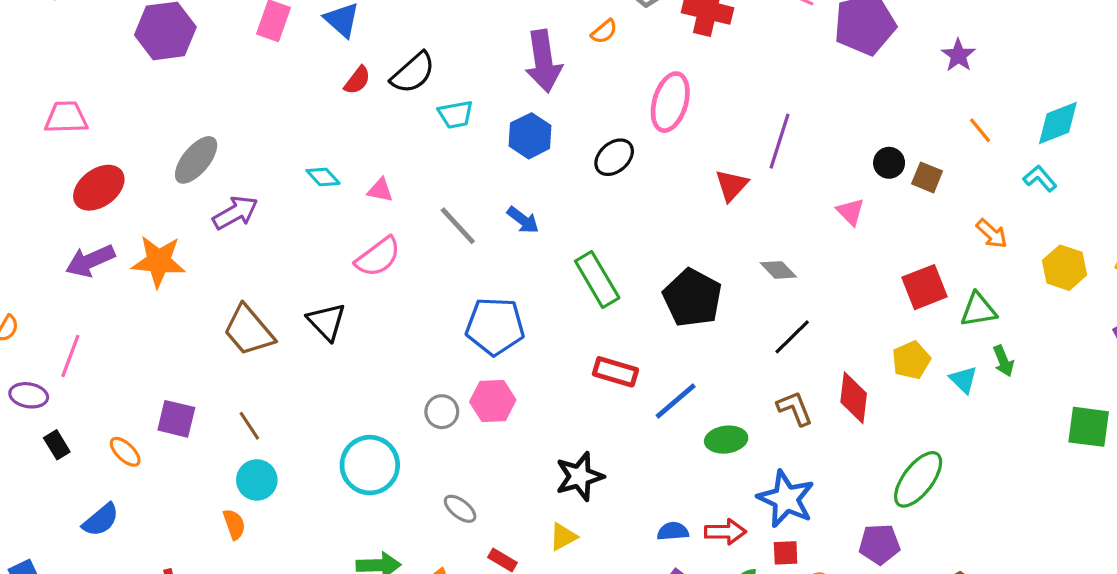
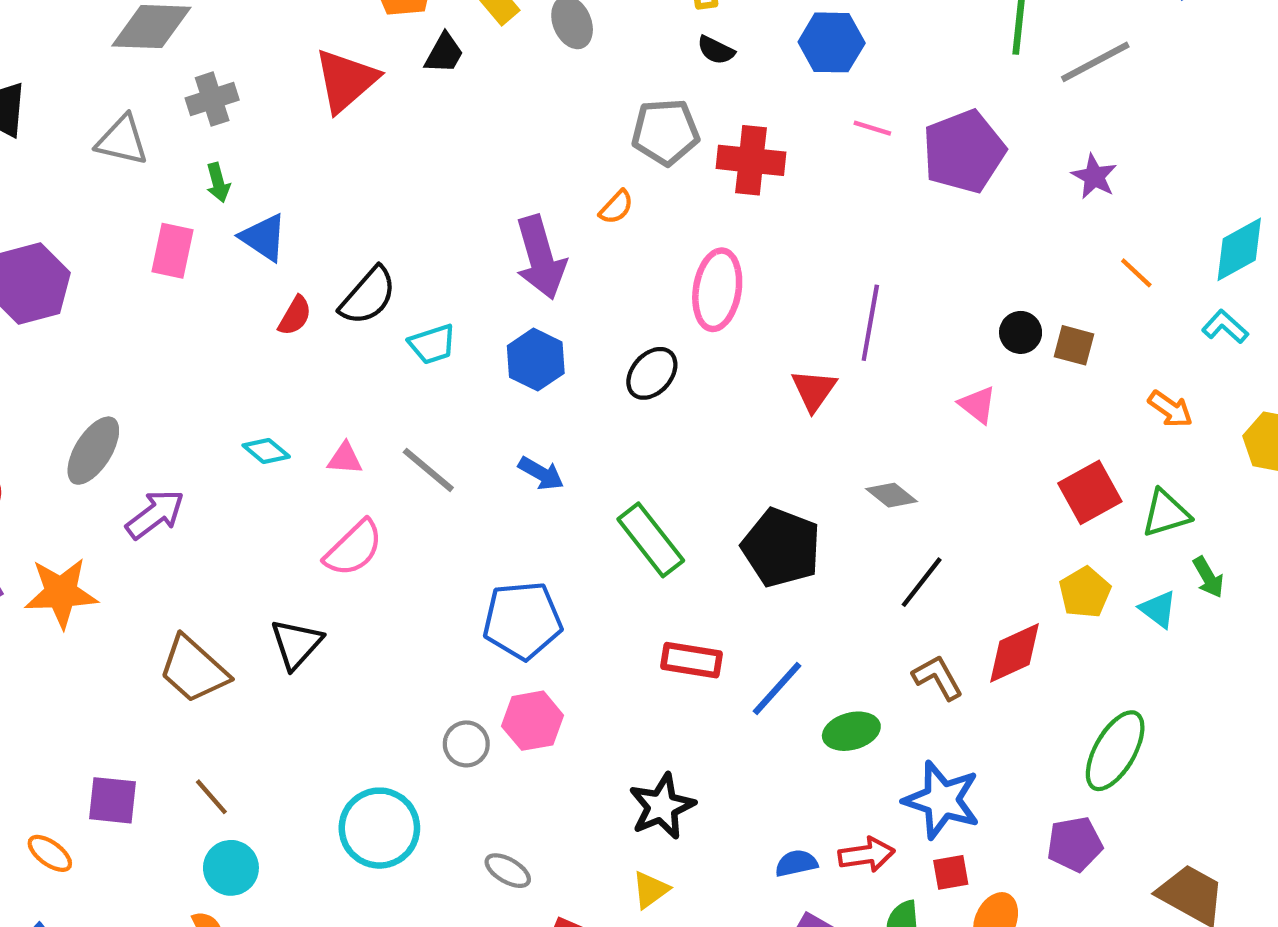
gray line: (458, 226) -> (428, 470), moved
black triangle: (327, 322) -> (296, 644), turned 33
red diamond: (854, 398) -> (1015, 653), turned 66

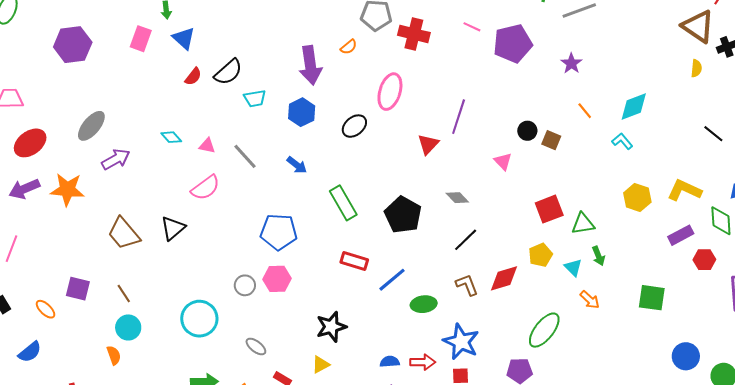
orange arrow: (1170, 409) -> (590, 300), moved

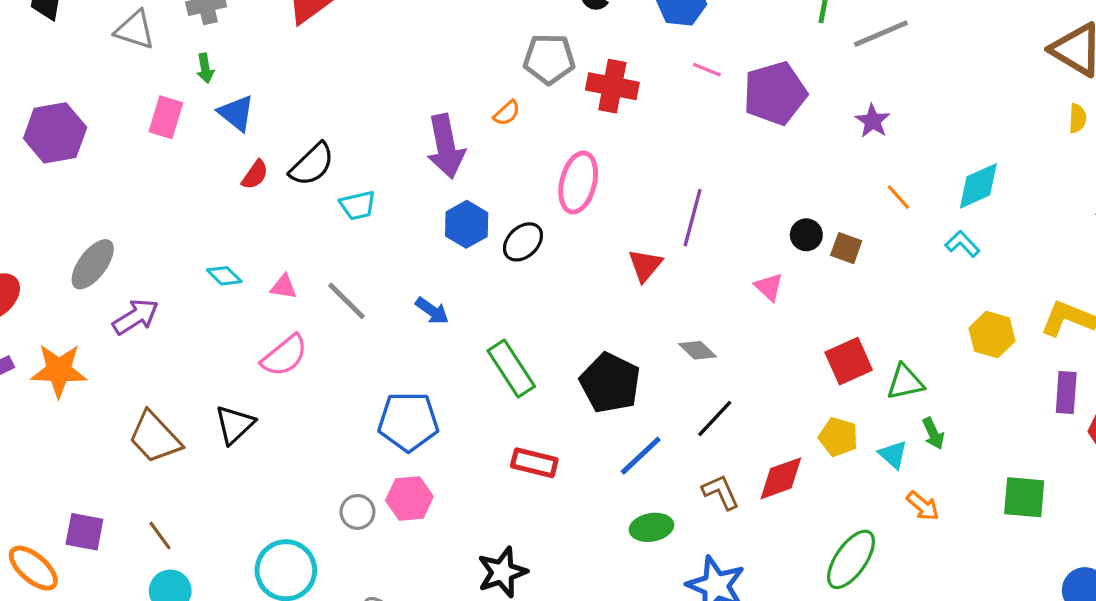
blue hexagon: (302, 112) -> (467, 224), moved
purple rectangle: (681, 235) -> (1066, 392), turned -55
yellow pentagon: (540, 255) -> (838, 437), turned -30
blue line: (392, 280) -> (641, 456), moved
orange ellipse: (45, 309) -> (33, 568), size x1.5

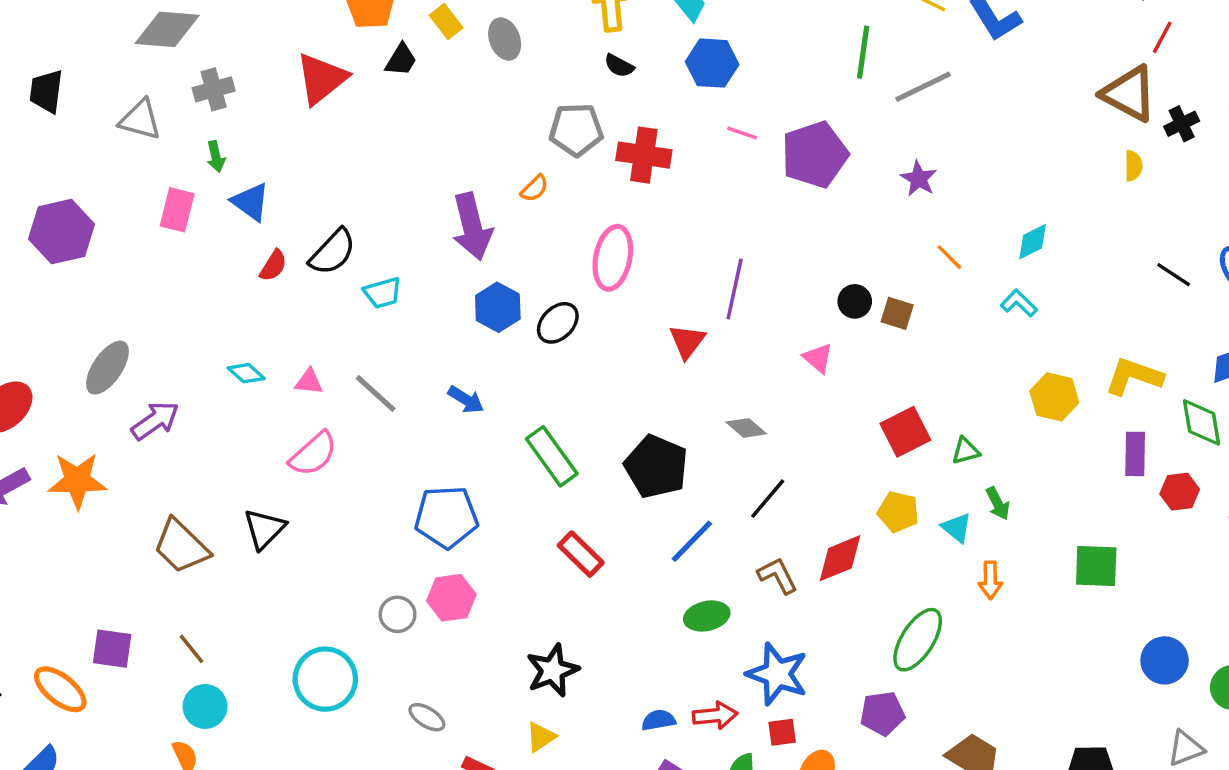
cyan diamond: (978, 186) -> (1033, 242), size x0.7
green triangle: (905, 382) -> (966, 451), size x0.7
red rectangle: (534, 463) -> (581, 554), turned 33
orange arrow: (923, 506) -> (990, 580), turned 52

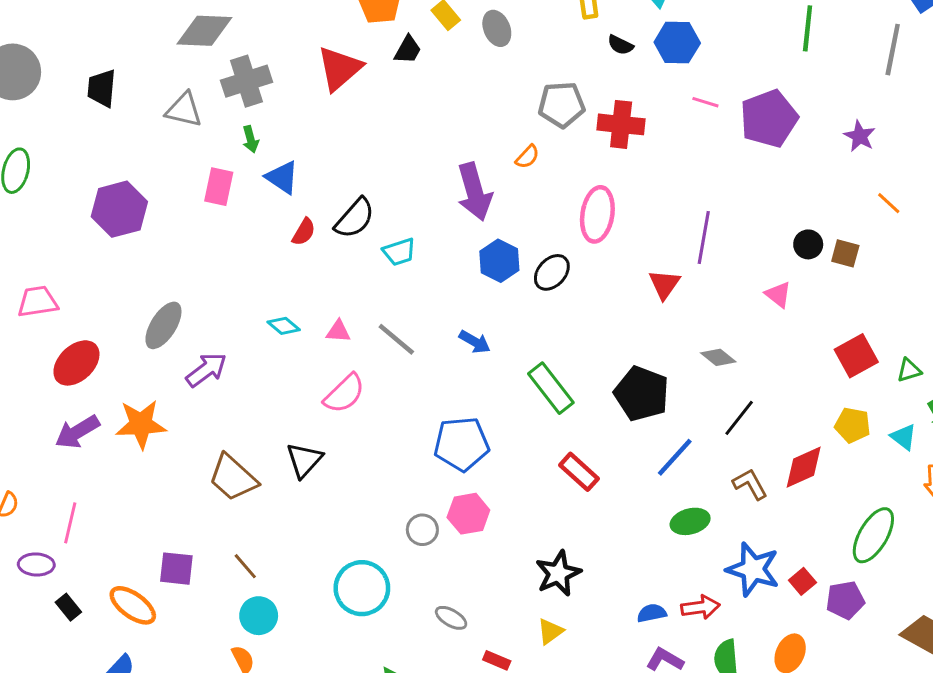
black semicircle: (619, 66) -> (620, 45), moved
gray line: (923, 87) -> (893, 50), moved, turned -51
gray cross: (214, 89) -> (247, 81), size x1.4
red square: (782, 732) -> (802, 581), moved, turned -30

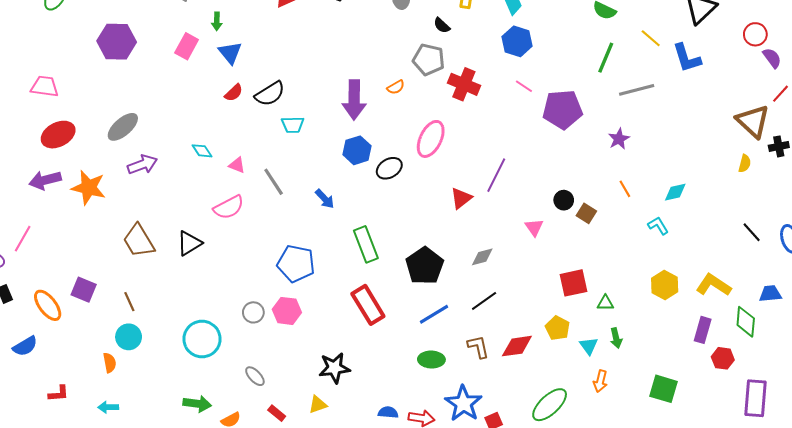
black semicircle: (620, 45) -> (442, 25), moved
gray line: (893, 50) -> (637, 90), moved, turned 48
gray diamond: (718, 357) -> (482, 257), turned -70
red rectangle: (579, 472) -> (368, 305), size x1.4

